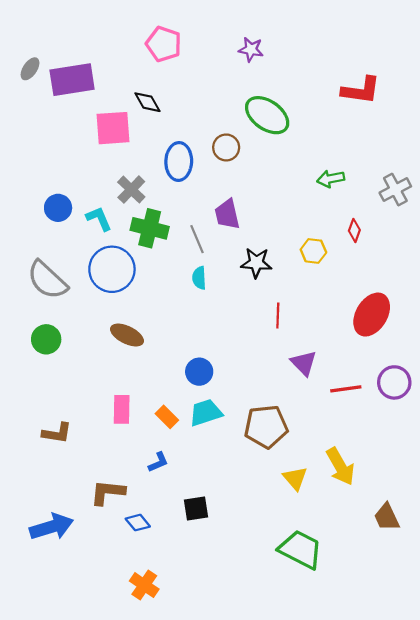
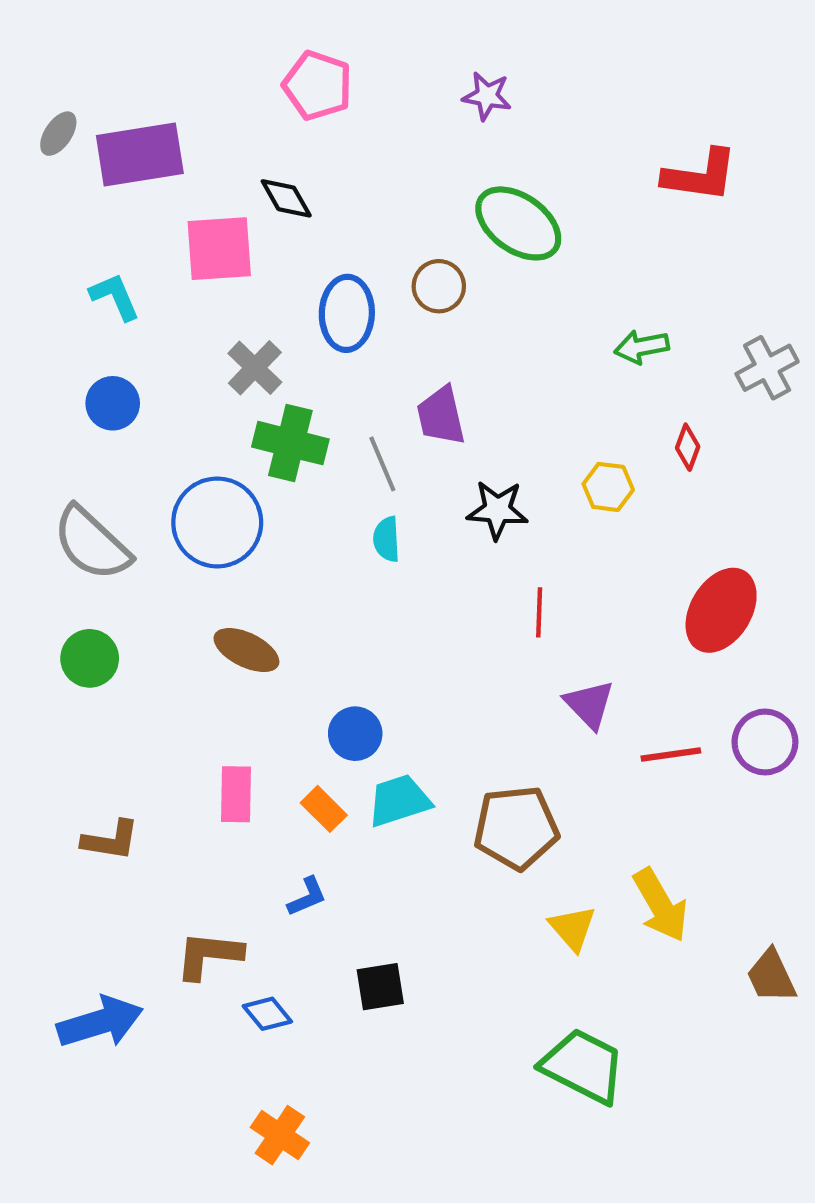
cyan L-shape: (99, 219) -> (115, 297), moved
blue circle: (199, 372) -> (355, 734), moved
brown trapezoid: (387, 517) -> (771, 976), moved

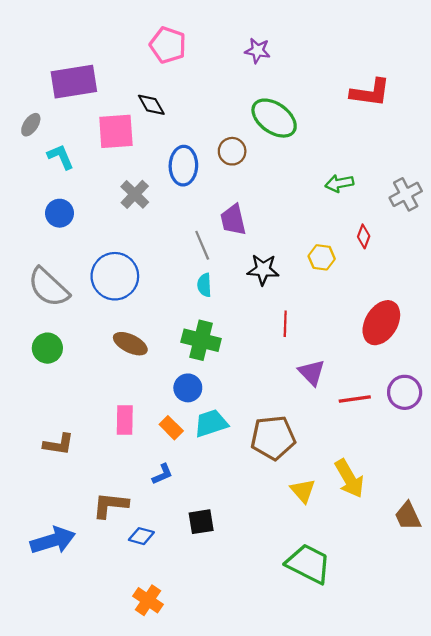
gray ellipse: (58, 134) -> (31, 125), moved
green cross: (290, 443) -> (201, 340), moved
blue diamond: (267, 1014) -> (141, 536), turned -35

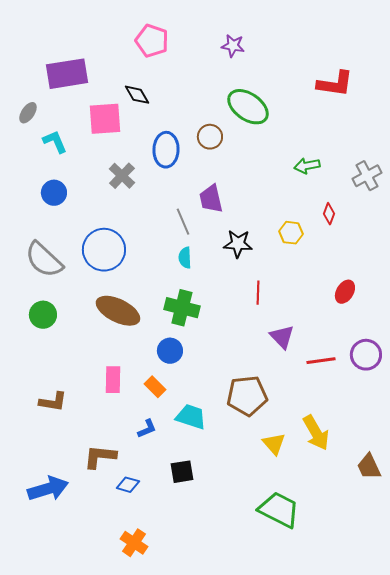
red ellipse: (381, 323) -> (345, 292), size x0.6
brown ellipse: (130, 344) -> (118, 311), size x1.4
cyan trapezoid: (211, 423) -> (191, 417), moved, turned 36

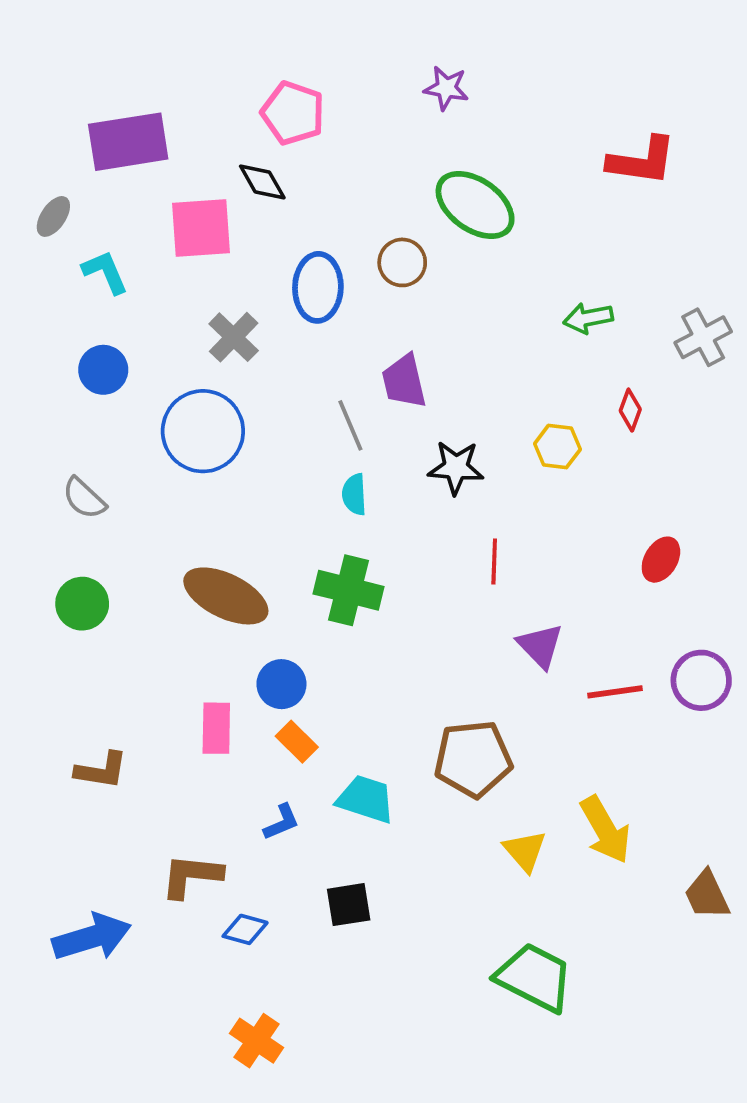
pink pentagon: (152, 41) -> (293, 113), moved
blue circle: (104, 250) -> (203, 431), moved
gray semicircle: (44, 260) -> (84, 498), size x0.6
blue circle: (170, 351) -> (281, 684), moved

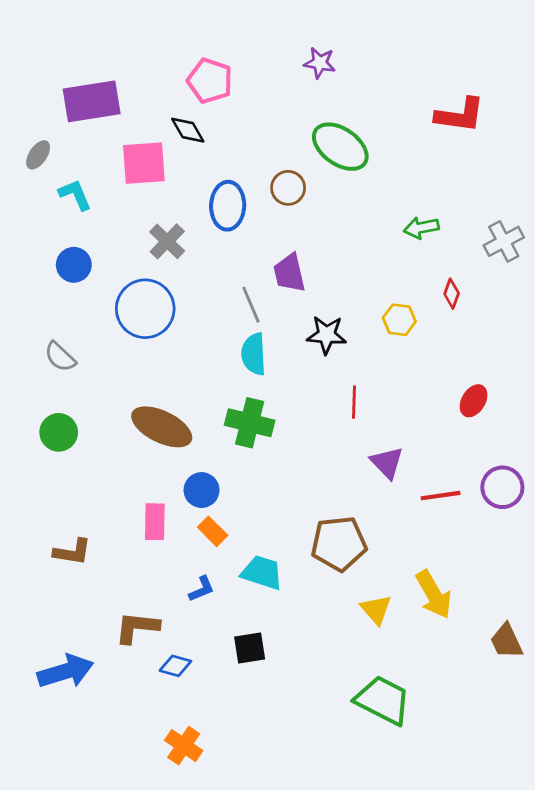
cyan semicircle: (354, 494) -> (254, 354), size x1.4

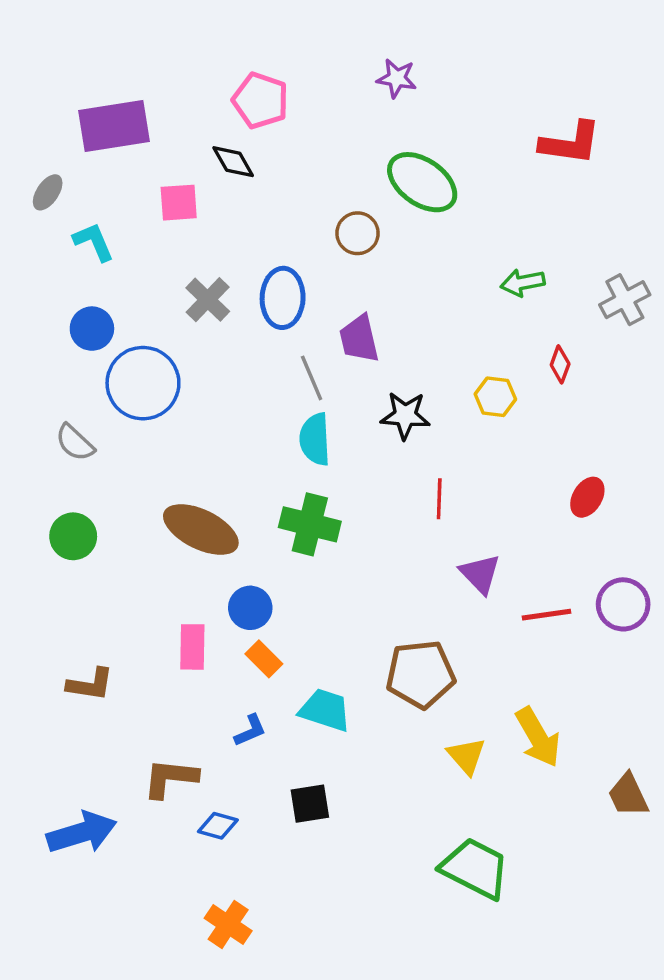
pink square: (144, 163) -> (179, 203), size x0.7
blue ellipse: (228, 206) -> (283, 298), moved
blue circle: (145, 309) -> (143, 383), moved

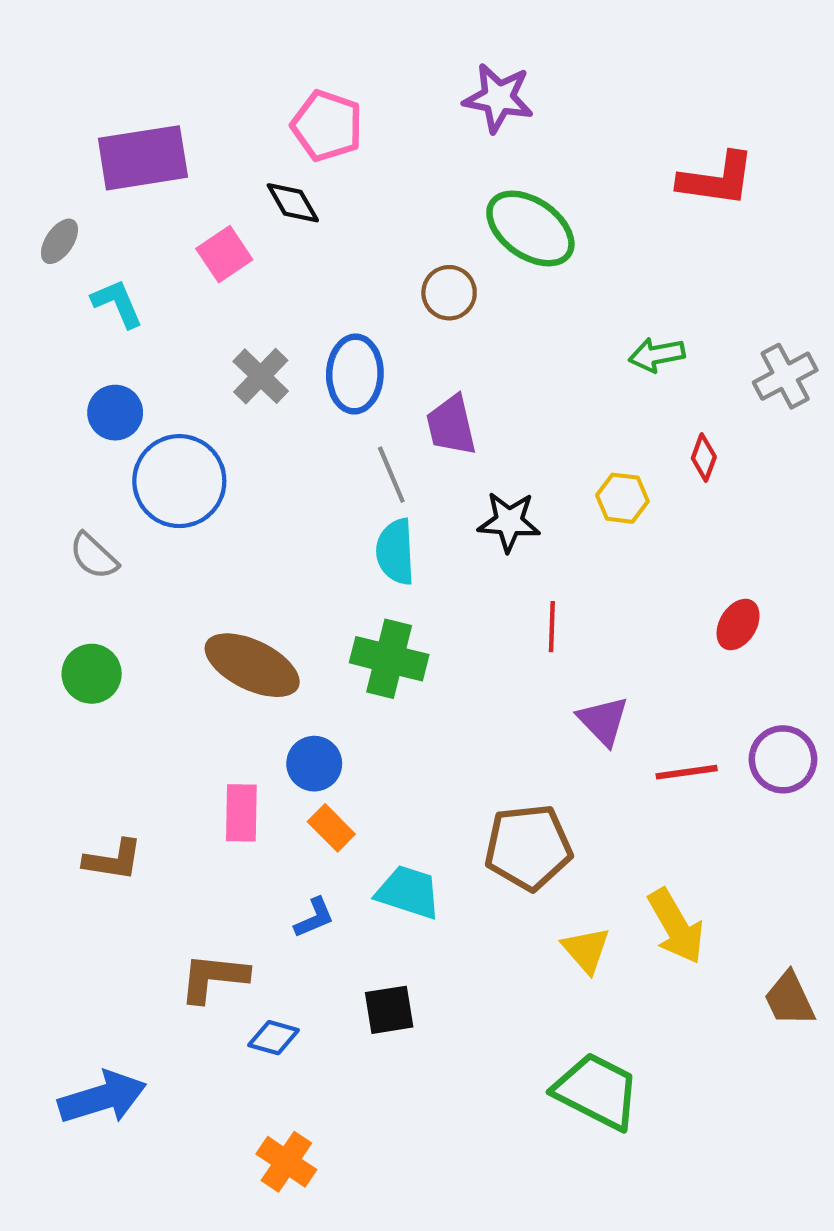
purple star: (397, 78) -> (498, 98), size x1.4
pink square: (179, 203) -> (224, 254), turned -30
blue arrow: (82, 833) -> (102, 1098), moved

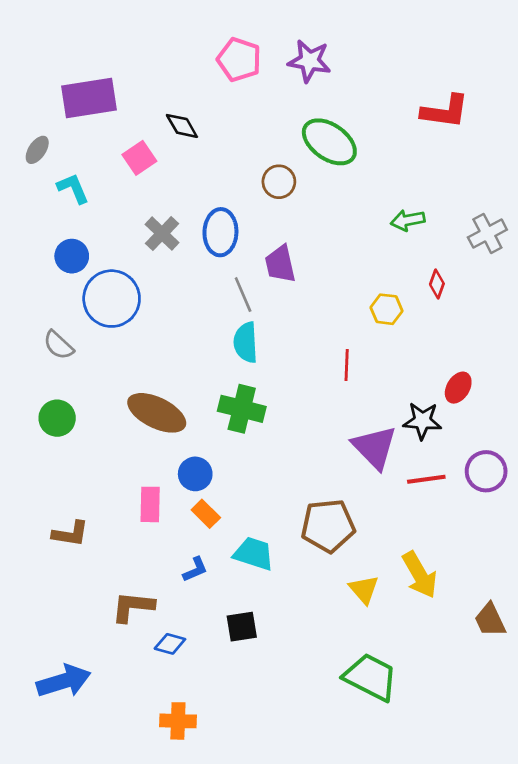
pink pentagon: (327, 126) -> (239, 60), moved
black star: (509, 522) -> (422, 421), moved
red line: (552, 627) -> (347, 365), moved
purple triangle: (603, 721) -> (375, 447), size x1.4
orange cross: (286, 1162) -> (178, 721), turned -32

